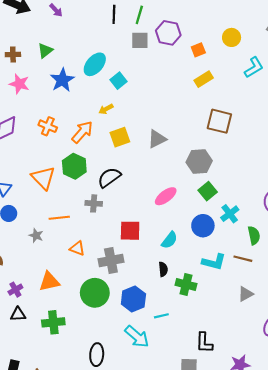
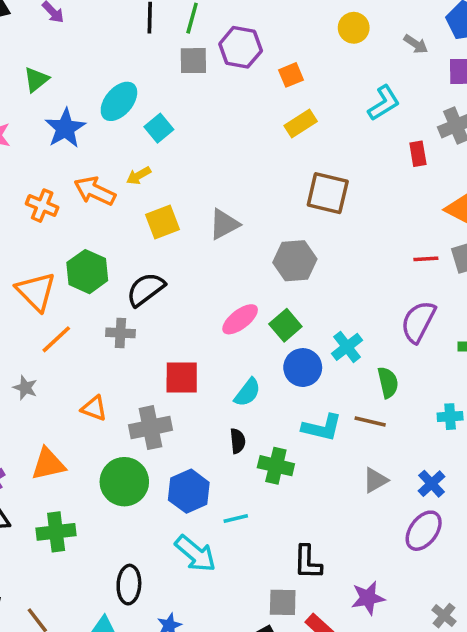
yellow circle: (232, 37) -> (354, 28), moved
orange arrow: (82, 132) -> (95, 191), moved, turned -105
green square: (208, 191) -> (285, 325), moved
orange line: (59, 218) -> (56, 339), moved, turned -36

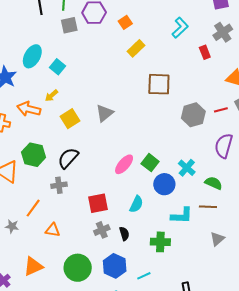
gray hexagon: (295, 261) -> (193, 115), moved
orange line: (56, 339) -> (33, 208), moved
green semicircle: (388, 382) -> (214, 183), turned -42
gray cross: (151, 428) -> (102, 230), moved, size x0.7
black semicircle: (238, 441) -> (124, 234), moved

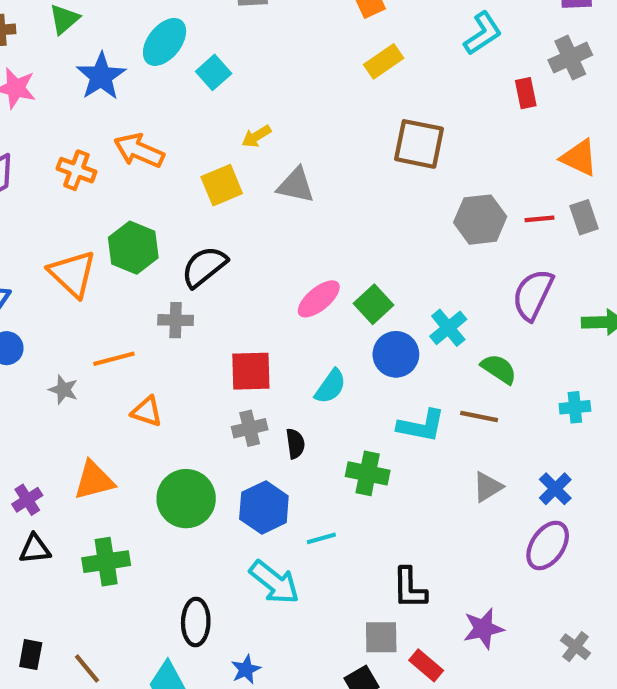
yellow arrow: (51, 96) -> (256, 136), moved
gray triangle: (105, 113) -> (296, 185), turned 42
orange line: (33, 208) -> (114, 359), turned 30

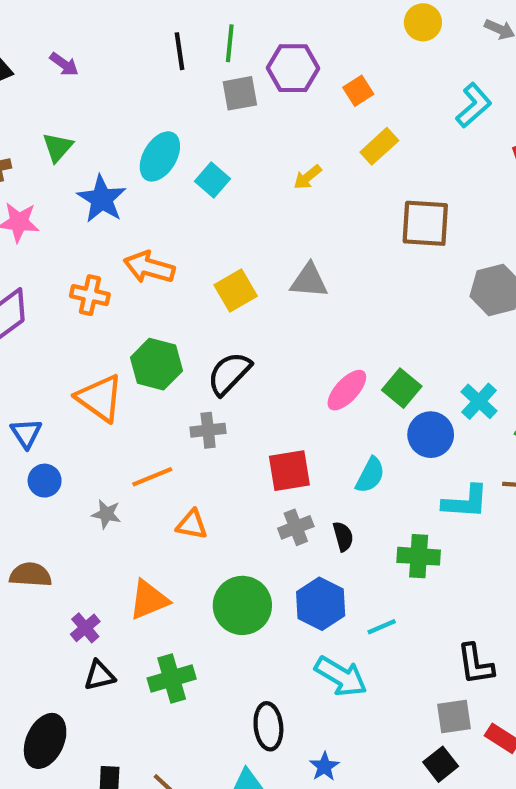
yellow arrow: (256, 136) -> (308, 177), moved

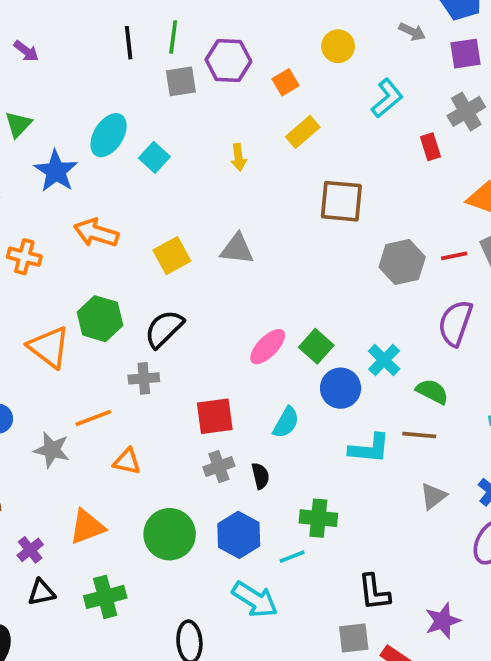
yellow circle: (423, 22) -> (338, 46), moved
yellow arrow: (308, 177) -> (238, 157), turned -60
orange cross: (90, 295) -> (24, 257), moved
gray star: (106, 514) -> (52, 450), size x1.4
green cross: (419, 556) -> (318, 518), moved

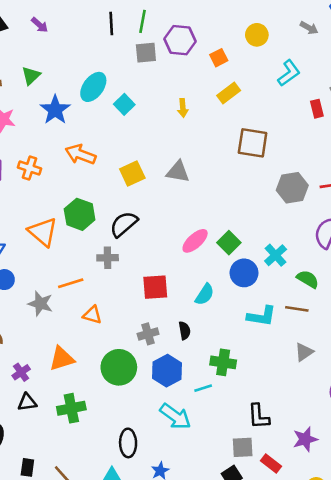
gray cross: (219, 467) -> (148, 334), moved

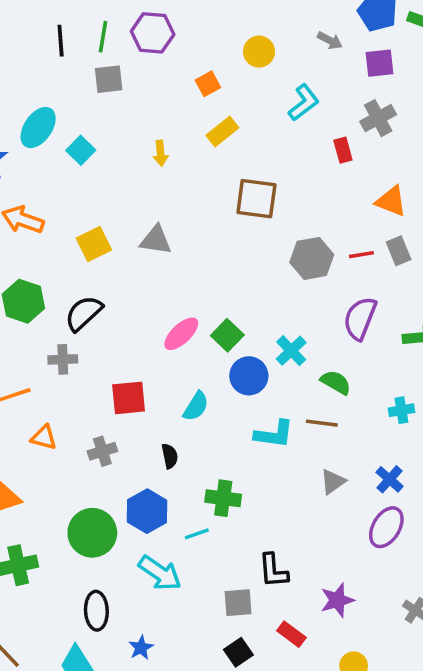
purple hexagon: (180, 40) -> (153, 33), moved
gray cross: (148, 334) -> (102, 451), moved
green circle: (119, 367) -> (92, 533), moved
gray square: (243, 447) -> (238, 603), moved

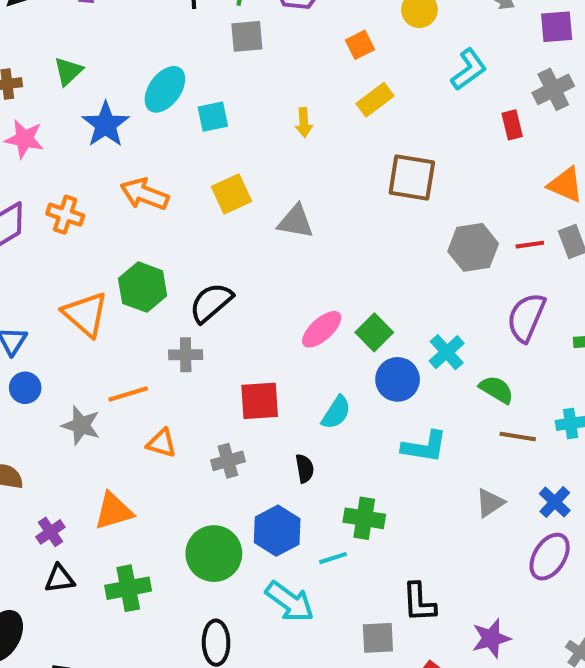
cyan square: (81, 150) -> (213, 117), turned 32
yellow square: (94, 244) -> (231, 194), moved
brown line: (322, 423) -> (518, 437), moved

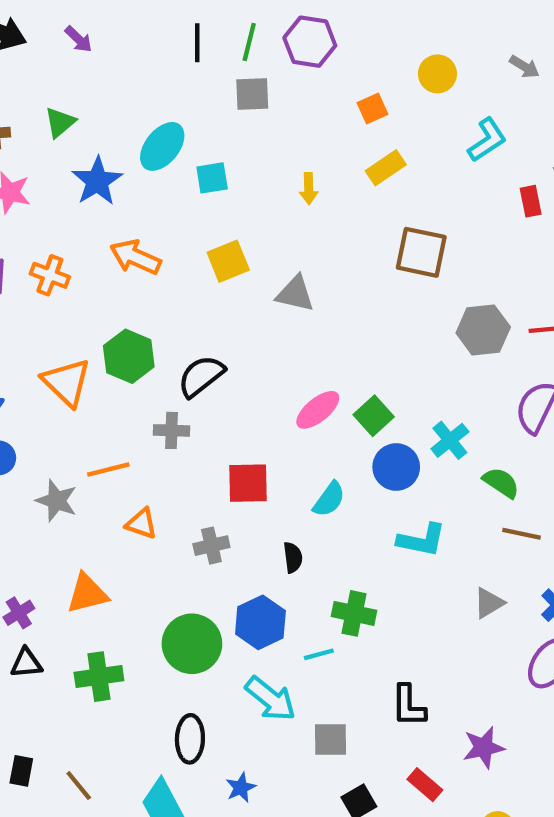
gray square: (378, 638) -> (331, 739), moved

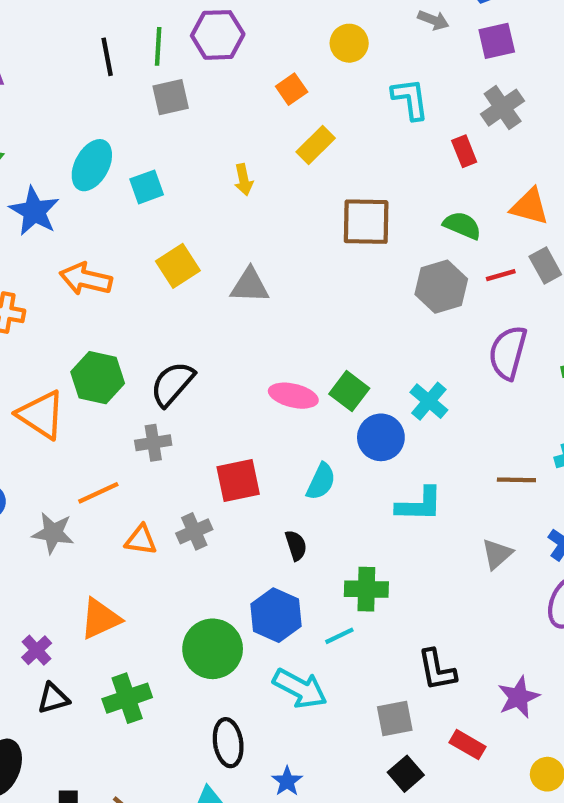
cyan L-shape: (487, 140) -> (410, 99), turned -54
pink ellipse: (318, 410) -> (293, 396), turned 63
green semicircle: (501, 483) -> (462, 225), moved
gray cross: (211, 546) -> (194, 531), moved
gray square: (331, 739) -> (395, 718), moved

